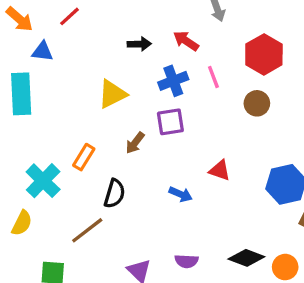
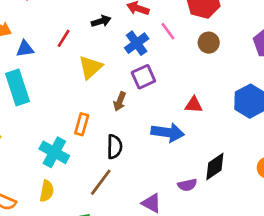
red line: (69, 16) -> (64, 38), moved
blue arrow: (181, 194) -> (168, 133), size x1.6
black diamond: (246, 258) -> (215, 167), moved, turned -40

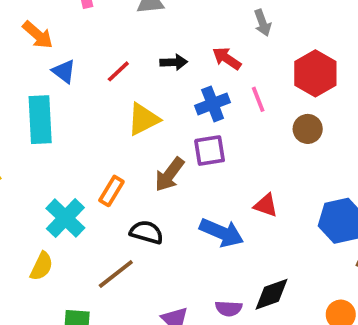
blue triangle: (25, 49) -> (64, 71), turned 30
brown arrow: (120, 101) -> (169, 175), size x1.4
black semicircle: (114, 147) -> (147, 232), turned -90

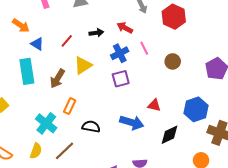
red hexagon: (315, 73) -> (174, 17), moved
brown arrow: (169, 175) -> (57, 79), moved
brown line: (116, 274) -> (64, 151), moved
black diamond: (271, 294) -> (169, 135), moved

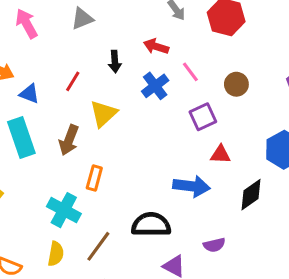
black arrow: (96, 33) -> (115, 62), turned 104
purple square: (121, 79) -> (203, 117), moved
black semicircle: (91, 127) -> (151, 225), moved, size x1.4

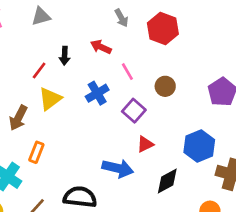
red line: (73, 81) -> (39, 71), moved
blue cross: (155, 86) -> (97, 93), moved
purple square: (203, 117) -> (134, 111), turned -30
red triangle: (220, 154) -> (145, 144), turned -36

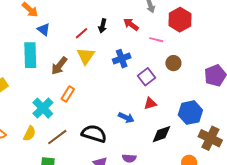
pink line: (127, 72) -> (156, 40), moved, turned -56
yellow triangle: (50, 99) -> (86, 56), turned -30
blue arrow: (118, 168) -> (126, 118), size x0.7

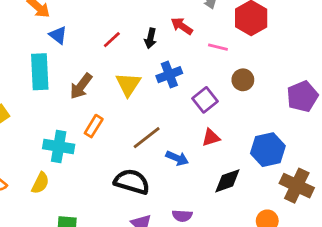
black arrow: (103, 26) -> (150, 38), moved
yellow triangle: (86, 56) -> (128, 84), moved
cyan cross: (43, 108) -> (59, 146), turned -35
brown line: (57, 137) -> (147, 138), moved

